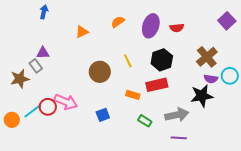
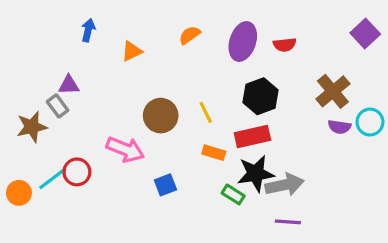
blue arrow: (44, 12) -> (88, 30), moved
yellow line: (128, 61) -> (206, 112), moved
black star: (202, 96) -> (256, 174), moved
pink arrow: (66, 102) -> (125, 149), moved

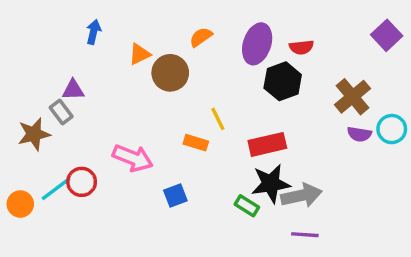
black hexagon: (260, 96) -> (283, 81), moved
brown circle: (161, 116) -> (170, 73), moved
orange rectangle: (214, 153) -> (196, 143), moved

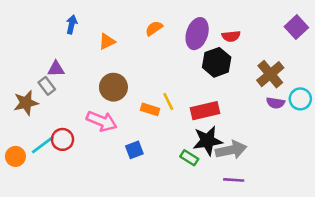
brown circle: (170, 73) -> (113, 87), moved
yellow line: (218, 119) -> (168, 102), moved

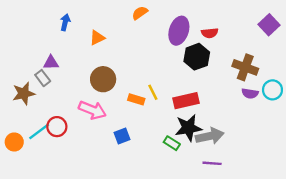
orange semicircle: (154, 28) -> (140, 13), moved
brown cross: (270, 74) -> (245, 67), turned -30

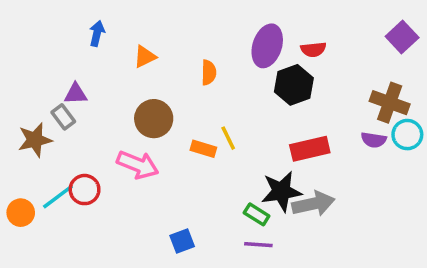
orange semicircle: (140, 13) -> (209, 72), moved, turned 126
brown cross: (245, 67) -> (390, 103), moved
red rectangle: (186, 101) -> (310, 149), moved
blue square: (122, 136) -> (182, 241), moved
purple line: (212, 163) -> (258, 245), moved

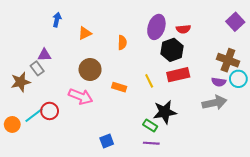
yellow line: (228, 138) -> (149, 81), moved
red rectangle: (310, 149) -> (178, 75), moved
gray arrow: (313, 204) -> (215, 103), moved

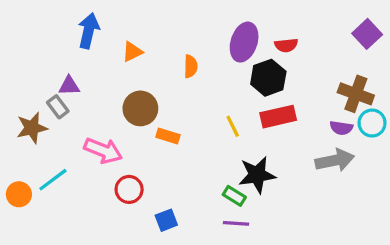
blue arrow: (57, 20) -> (89, 31), size x1.5
orange rectangle: (119, 87) -> (168, 136), moved
pink arrow: (81, 96) -> (103, 151), moved
red circle: (50, 111) -> (129, 189), moved

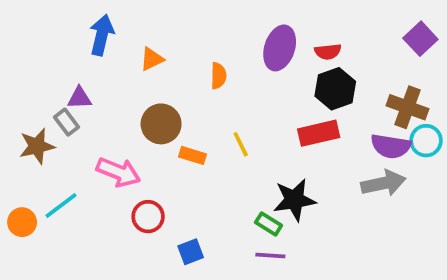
black hexagon: (268, 78) -> (335, 89), moved
yellow line: (233, 126) -> (241, 144), moved
purple semicircle: (341, 128) -> (391, 146), size x1.5

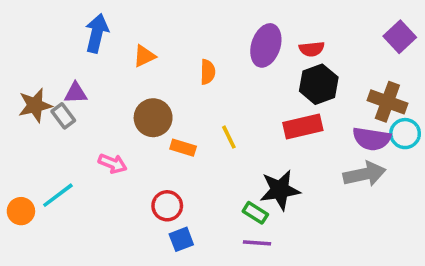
brown star: (37, 146) -> (35, 105), moved
pink arrow: (118, 172) -> (113, 164), size x0.7
red circle: (148, 217) -> (167, 206), moved

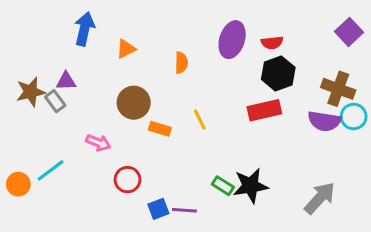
gray arrow: (365, 174) -> (320, 198), moved, turned -36
black star: (280, 190) -> (251, 186), moved
red circle: (167, 206) -> (128, 180), moved
purple line: (257, 243) -> (184, 210), moved

